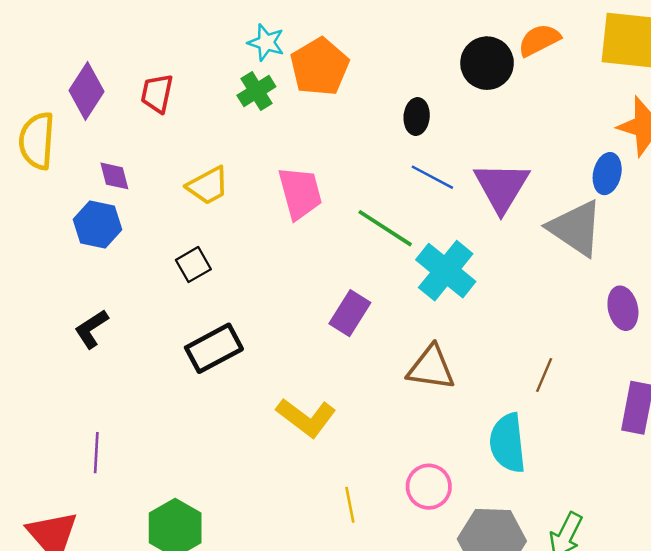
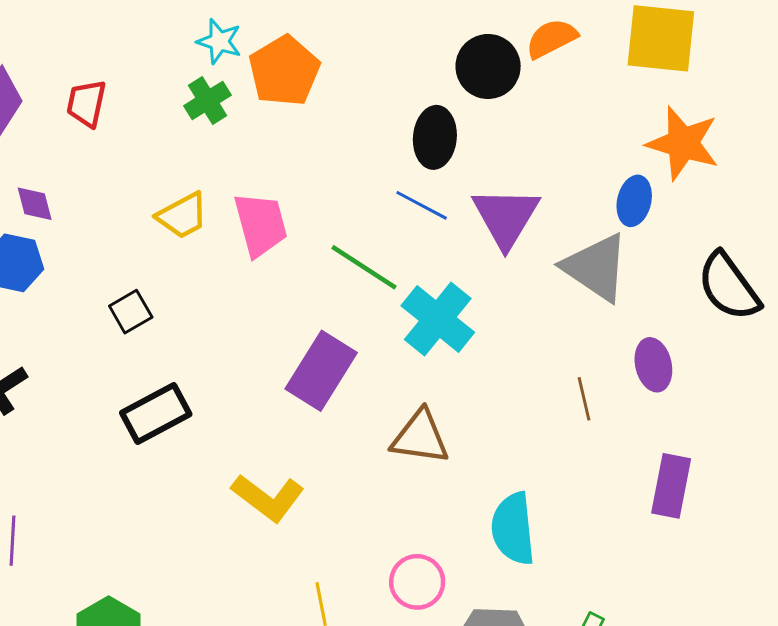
black ellipse: (417, 117) -> (435, 137), moved, size x1.4
yellow trapezoid: (208, 186) -> (182, 216), moved
purple rectangle: (350, 313) -> (321, 371), size x1.4
brown line: (544, 375) -> (584, 399), moved, turned -36

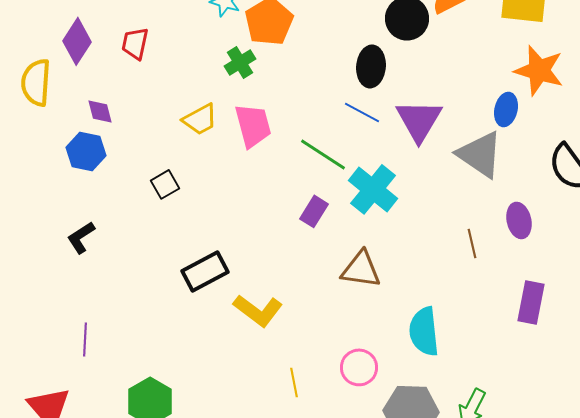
green cross: (207, 100) -> (240, 62), moved
purple rectangle: (321, 371) -> (314, 211), moved, size x0.6
black rectangle: (156, 414) -> (205, 271), moved

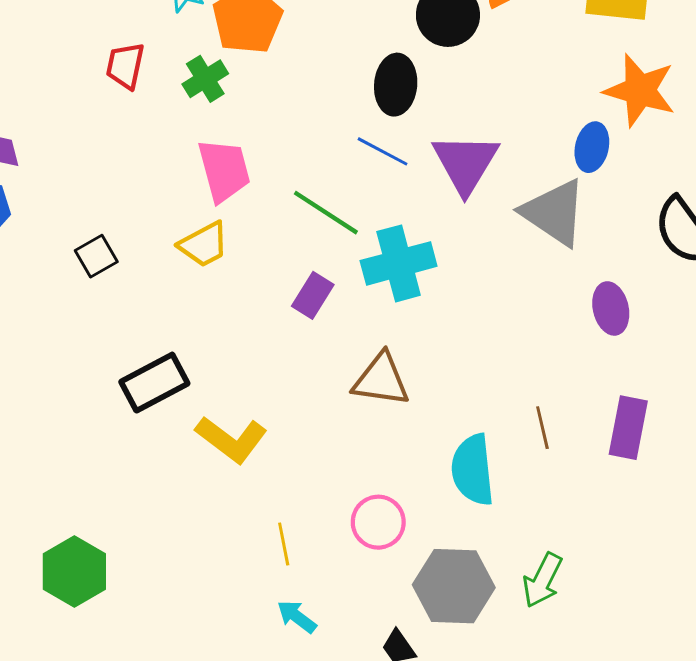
red trapezoid: (135, 43) -> (125, 66), moved
yellow trapezoid: (200, 119) -> (204, 245), moved
cyan cross: (373, 189) -> (399, 263), turned 36
brown line: (472, 243) -> (542, 428), moved

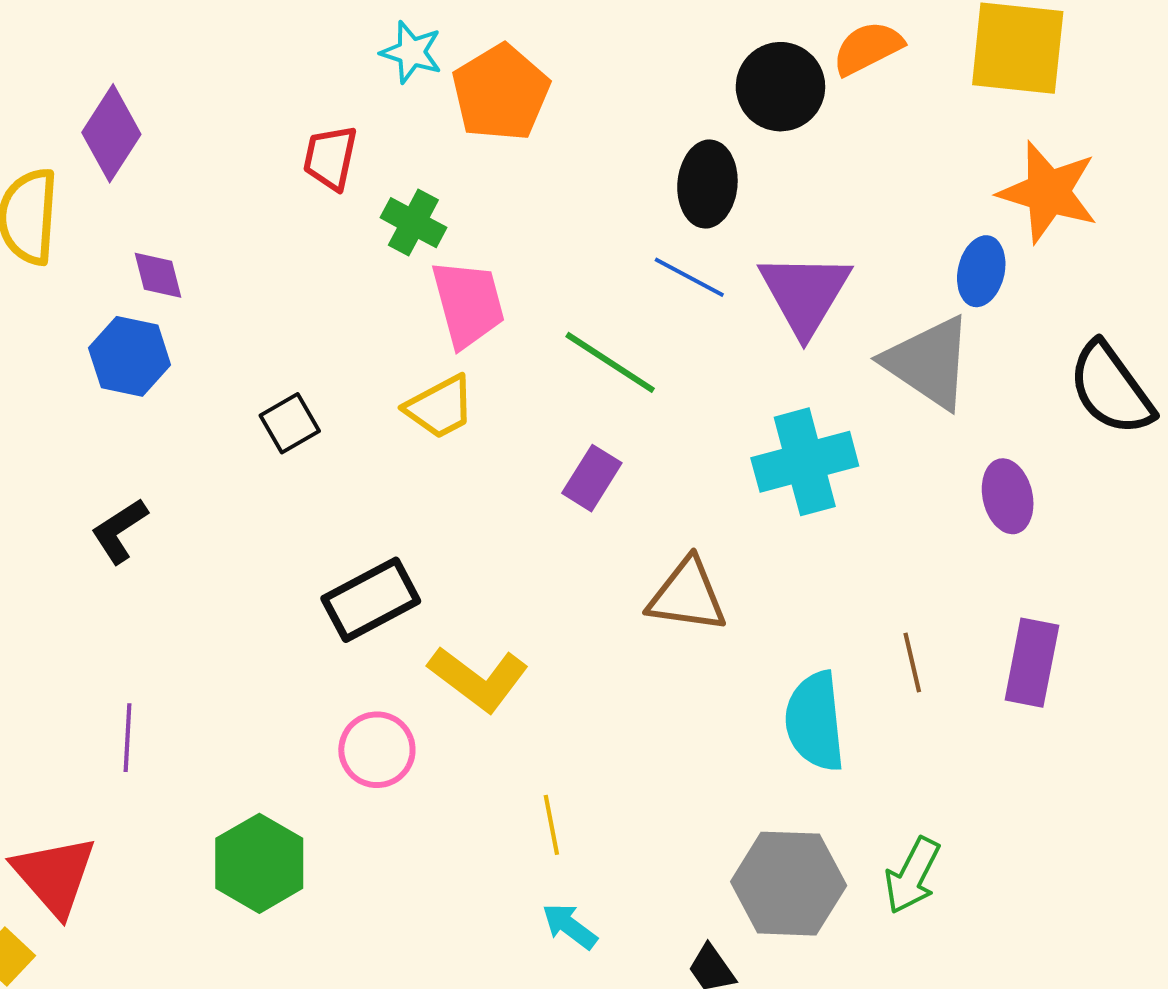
green cross: (205, 79) -> (413, 223), moved, turned -30
cyan cross: (399, 263) -> (805, 462), moved
pink circle: (378, 522) -> (377, 750), moved

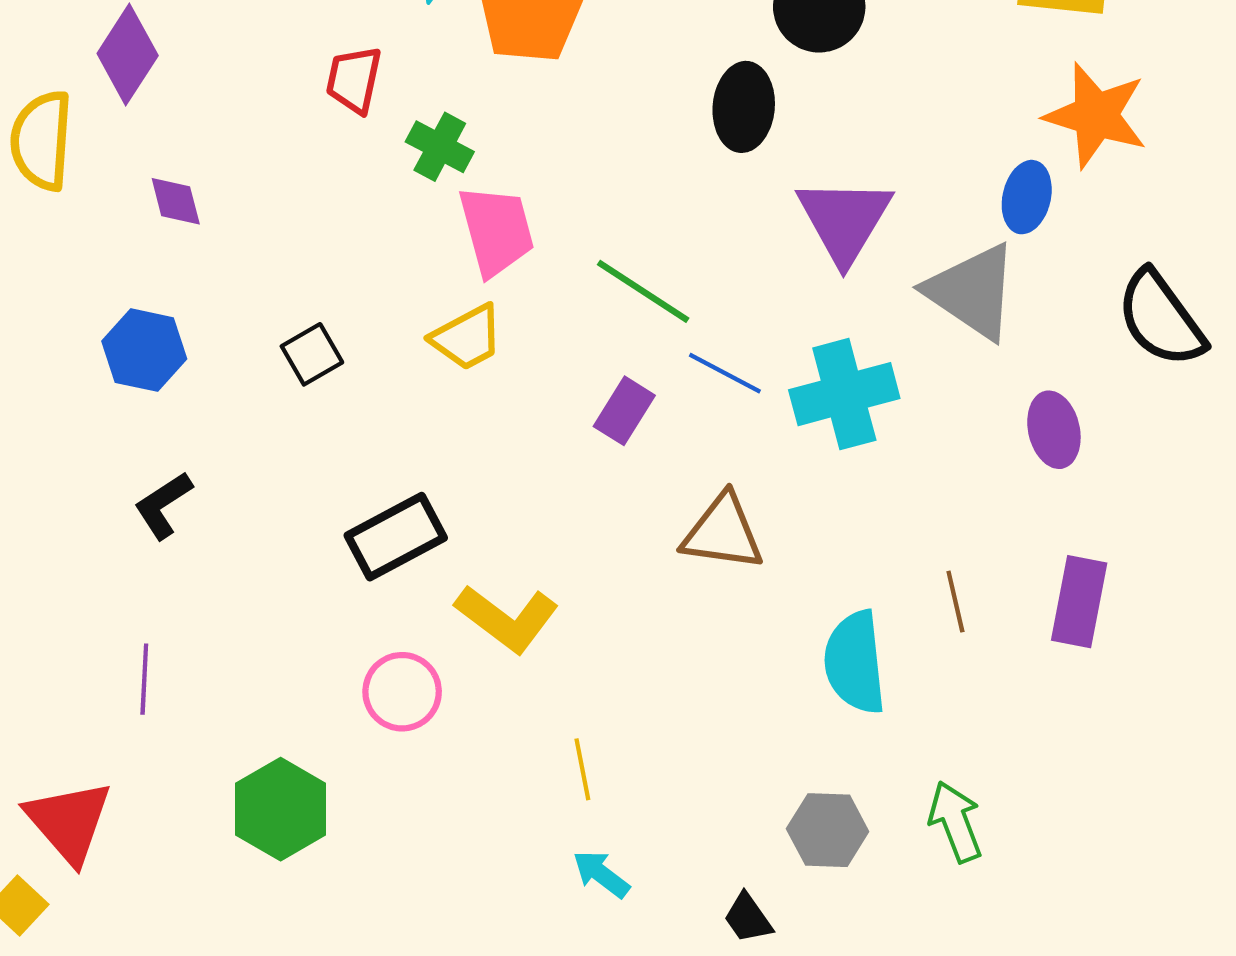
blue line: (689, 277) -> (725, 373), moved
blue hexagon: (130, 356) -> (144, 350), moved
black L-shape: (119, 531) -> (163, 505), moved
green arrow: (912, 875) -> (955, 822), turned 132
gray hexagon: (789, 884) -> (828, 830), size x0.7

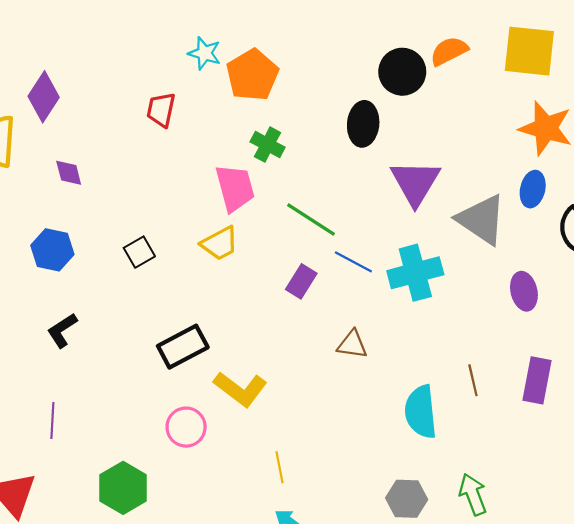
green cross: (440, 147) -> (268, 145), moved
blue ellipse: (1027, 197) -> (533, 189), moved
brown triangle: (723, 532) -> (352, 344), size x0.7

